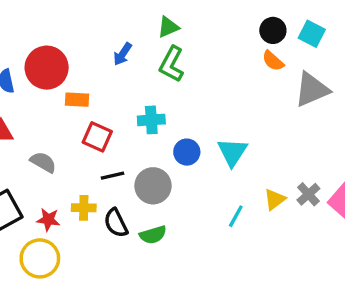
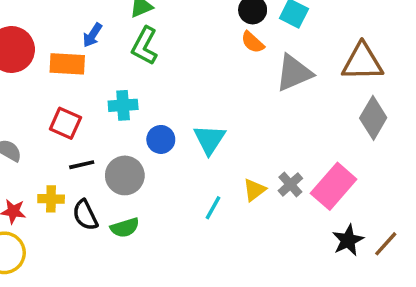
orange rectangle: (77, 100) -> (67, 64), moved, size x1.4

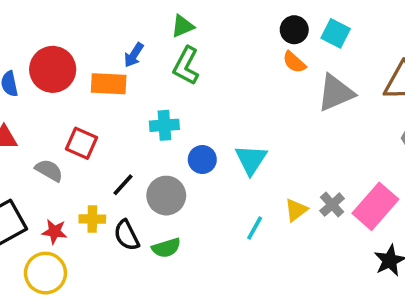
red square: (65, 123) -> (82, 143), moved
black line: (82, 165) -> (123, 185), turned -35

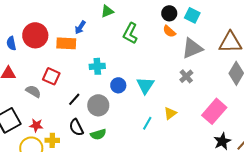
green L-shape: (186, 66) -> (130, 33), moved
gray cross: (332, 205) -> (186, 76), moved
yellow cross: (92, 219) -> (52, 140), moved

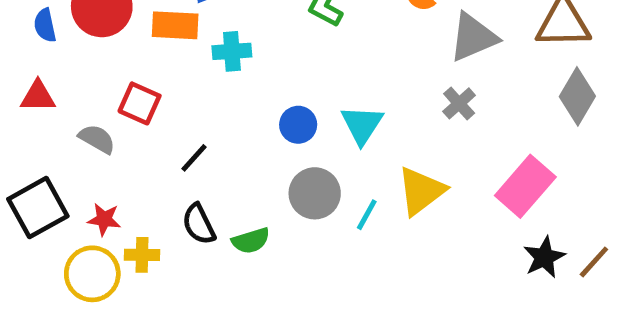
cyan cross: (97, 66) -> (232, 51), moved
gray circle: (98, 105) -> (315, 193), moved
yellow triangle: (170, 113) -> (421, 191), size x1.6

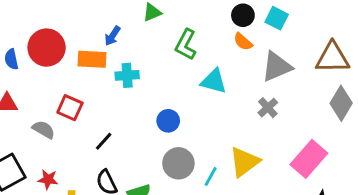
cyan triangle: (362, 125) -> (214, 81), moved, turned -48

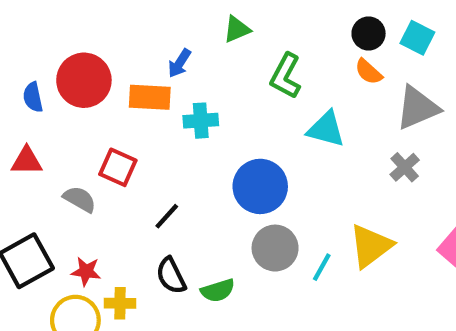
blue circle: (168, 121) -> (260, 186), size x1.6

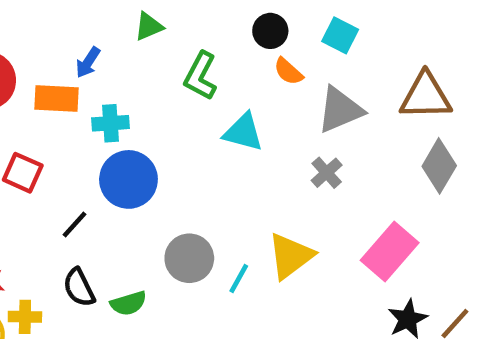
black circle: (369, 33) -> (270, 31), moved
blue circle: (260, 186) -> (128, 179), moved

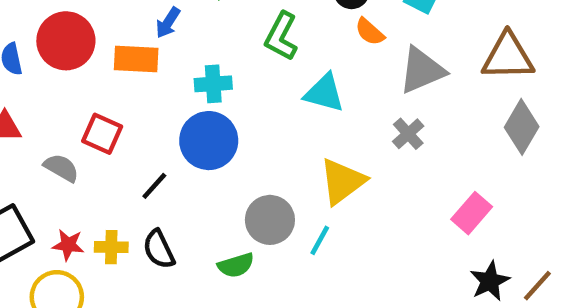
cyan cross: (110, 123) -> (213, 84), moved
pink rectangle: (390, 252) -> (472, 213), size x0.7
yellow triangle: (291, 256) -> (342, 181), moved
green semicircle: (128, 303) -> (236, 265), moved
yellow cross: (25, 317) -> (111, 247), moved

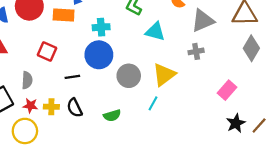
gray cross: (408, 134) -> (196, 51), turned 32
gray semicircle: (61, 168) -> (27, 80), moved, turned 63
black line: (154, 186) -> (72, 77), turned 40
gray circle: (270, 220) -> (129, 76), moved

